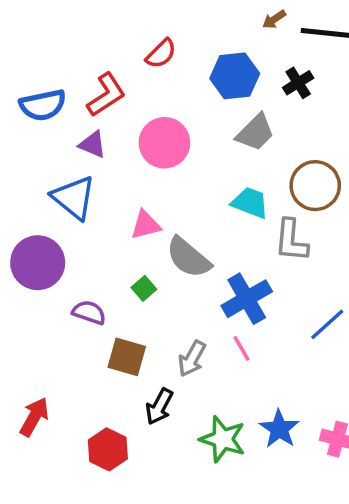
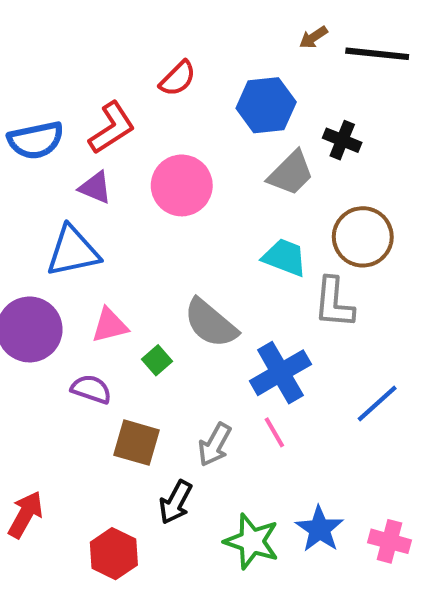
black cross: (298, 83) -> (342, 140), moved, turned -36
blue triangle: (74, 198) -> (73, 251), turned -51
pink triangle: (146, 225) -> (110, 325), moved

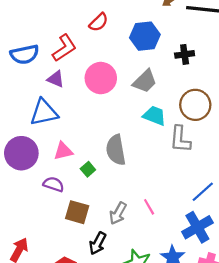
black cross: (342, 140) -> (185, 54), turned -30
gray trapezoid: (291, 173) -> (145, 81), moved
gray semicircle: (211, 323) -> (116, 150), turned 40
blue cross: (280, 373) -> (197, 227), moved

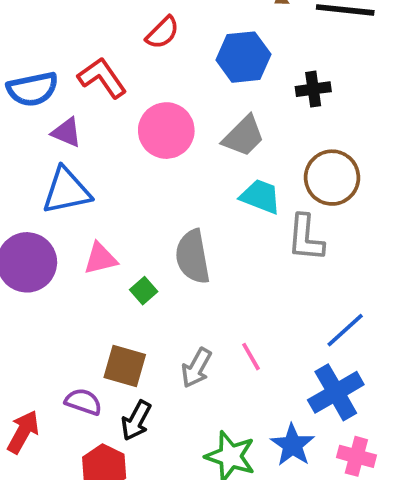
red L-shape: (64, 48) -> (102, 78), turned -92
purple triangle: (56, 79) -> (66, 132), moved
purple semicircle: (54, 184) -> (83, 402), moved
black arrow: (98, 243) -> (136, 421), moved

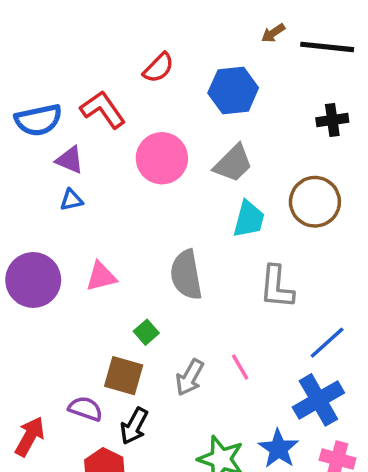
black cross: (313, 89) -> (332, 120), moved
blue triangle: (66, 191) -> (71, 200), moved, size x0.5
cyan trapezoid: (260, 196) -> (249, 219), turned 84
gray L-shape: (306, 238) -> (277, 287), moved
green square: (144, 291) -> (146, 332), moved

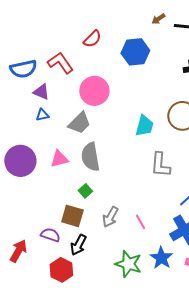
gray trapezoid: (233, 163) -> (79, 123), moved
gray semicircle: (186, 275) -> (90, 157), moved
pink line: (240, 367) -> (140, 222), moved

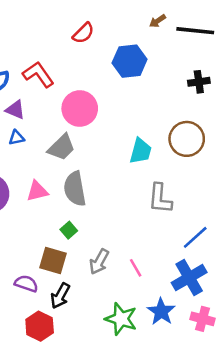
red semicircle: (92, 39) -> (83, 33), moved

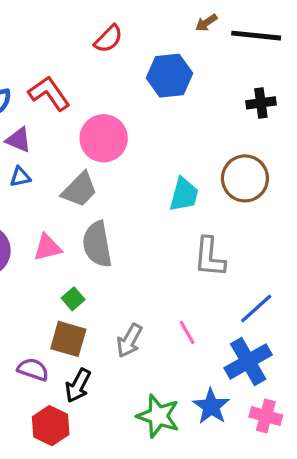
green square: (69, 230) -> (73, 299), moved
pink line: (136, 268) -> (187, 333), moved

